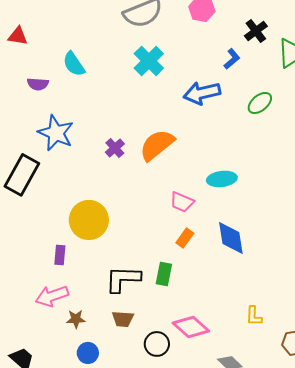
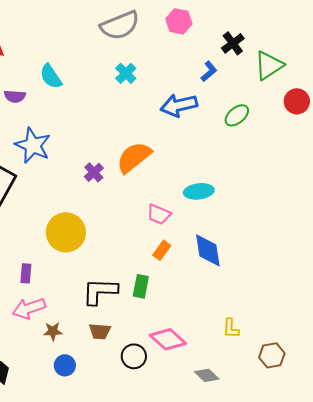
cyan cross: (149, 61) -> (126, 73), size x0.7
purple cross: (115, 148) -> (94, 172), moved
purple rectangle: (60, 255) -> (26, 273), moved

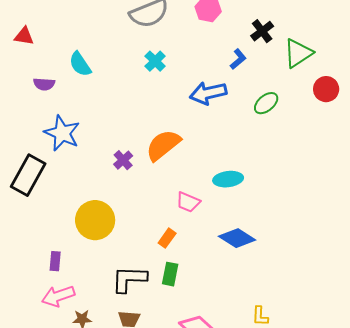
orange rectangle: (162, 250) -> (167, 238), moved
blue diamond: (208, 250) -> (237, 238), turned -48

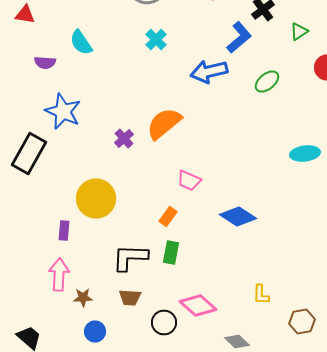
green triangle: (298, 53) -> (299, 32), size x0.6
blue L-shape: (238, 59) -> (239, 38), size x1.5
cyan ellipse: (228, 179) -> (305, 154), moved
purple rectangle: (55, 261) -> (64, 230), moved
pink arrow: (58, 296) -> (59, 274), turned 112

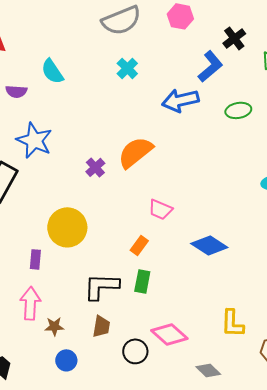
green ellipse: (267, 82) -> (238, 110), turned 30
yellow L-shape: (261, 294) -> (232, 323), size x1.4
brown trapezoid: (130, 298) -> (101, 326), turned -85

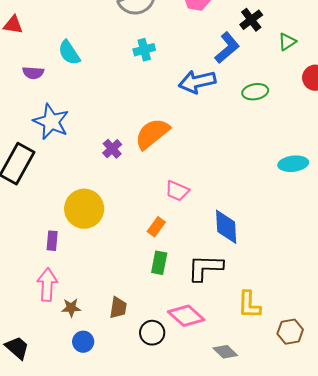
cyan cross: (127, 68) -> (144, 50), turned 30
blue diamond: (209, 245) -> (226, 227), turned 54
black L-shape: (101, 286) -> (205, 268), moved

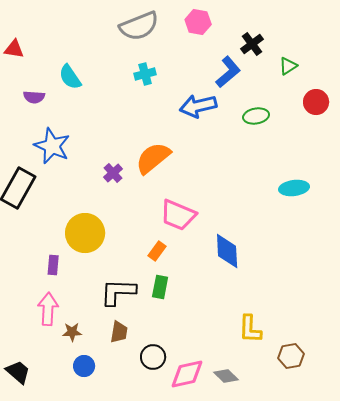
pink trapezoid: (177, 191) -> (178, 215), size x1.5
black L-shape: (205, 268) -> (118, 292), moved
pink diamond: (186, 316) -> (187, 374), moved, turned -54

